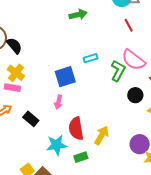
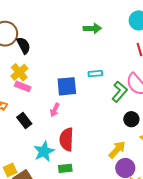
pink rectangle: (12, 88) -> (23, 86), moved
yellow arrow: (102, 135) -> (117, 150), moved
cyan star: (57, 145) -> (44, 151), turned -30

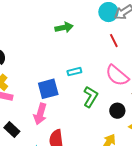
green L-shape: (120, 92) -> (90, 97), moved
pink arrow: (55, 110) -> (40, 114), size x1.5

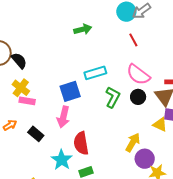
cyan rectangle: (74, 72) -> (95, 73), size x1.5
black circle: (117, 111) -> (138, 97), moved

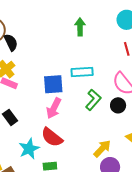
green arrow: (83, 29) -> (80, 27), turned -90
pink arrow: (63, 117) -> (54, 108), moved
red semicircle: (81, 143) -> (52, 137), turned -55

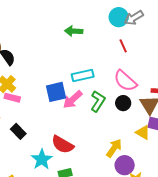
green arrow: (80, 27) -> (74, 31), turned -78
pink arrow: (54, 108) -> (73, 99), moved, turned 30

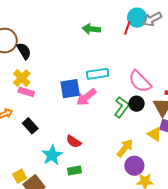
red line: (123, 46) -> (127, 28), moved, turned 40
green L-shape: (98, 101) -> (122, 107), moved
red semicircle: (63, 145) -> (74, 142), size x0.7

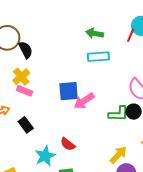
cyan rectangle: (98, 74) -> (98, 57), moved
green L-shape: (122, 107) -> (118, 114), turned 50

